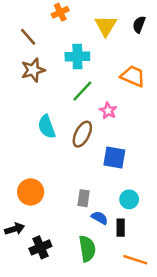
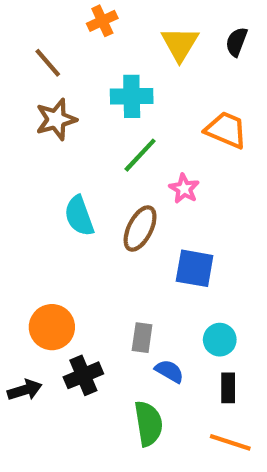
black rectangle: (121, 228) -> (228, 388), moved
black cross: (40, 247) -> (83, 375), moved

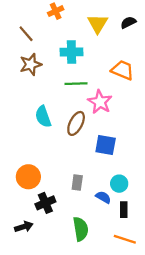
black semicircle: (237, 42) -> (128, 22), turned 42
green line: (140, 155) -> (76, 84), turned 45
pink star: (184, 189) -> (100, 102), size x1.5
blue semicircle: (169, 371) -> (103, 197), moved
black arrow: (25, 390) -> (24, 227), moved

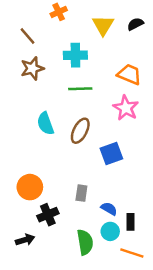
pink star: (100, 102) -> (126, 108), moved
blue square: (106, 145) -> (111, 153), turned -30
cyan circle: (119, 184) -> (110, 231), moved

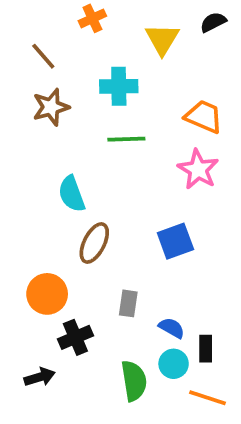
black semicircle: (135, 24) -> (213, 22), moved
brown ellipse: (80, 131) -> (94, 243), moved

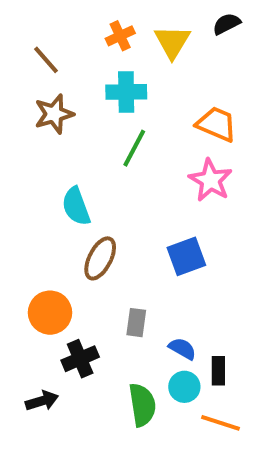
orange cross: (92, 18) -> (120, 36), moved
green line: (126, 139) -> (134, 148), turned -60

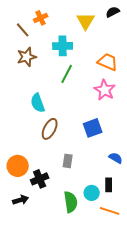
orange cross: (120, 36) -> (41, 18), moved
orange circle: (50, 313) -> (18, 166), moved
blue semicircle: (182, 349) -> (116, 158), moved

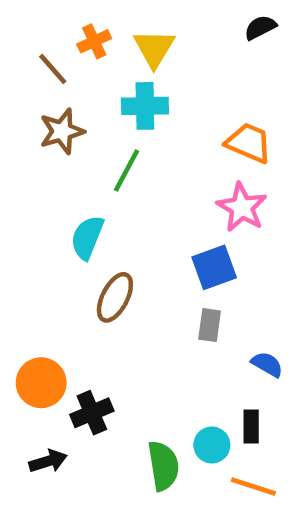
yellow triangle: (86, 21) -> (154, 48), moved
green line: (67, 74) -> (126, 171), moved
cyan semicircle: (38, 103) -> (87, 237), turned 42
blue square: (93, 128) -> (214, 267), moved
gray rectangle: (68, 161) -> (210, 325), moved

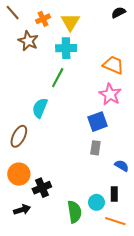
brown line: (53, 69) -> (13, 13), moved
brown star: (62, 131) -> (28, 41), moved, turned -30
brown ellipse: (115, 297) -> (19, 136), moved

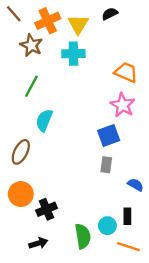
black semicircle: (119, 13) -> (110, 14), moved
orange cross: (43, 19) -> (48, 21), size x1.5
green line: (58, 78) -> (31, 86), moved
black arrow: (22, 210) -> (38, 243), moved

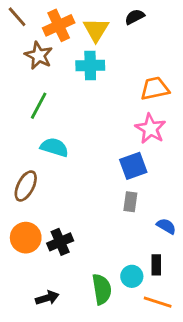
orange trapezoid: (126, 72) -> (155, 88), turned -35
cyan semicircle: (44, 120) -> (54, 147), turned 85
black cross: (47, 209) -> (60, 242), moved

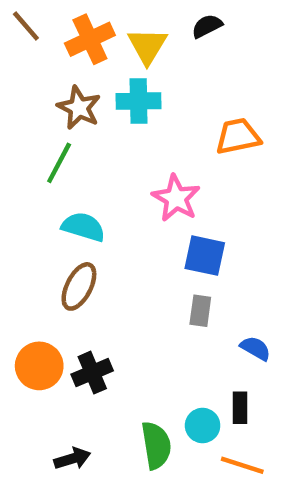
brown star: (39, 55) -> (79, 108), moved
pink star: (150, 129) -> (176, 198), moved
blue square: (133, 166) -> (205, 256), turned 32
brown ellipse: (26, 186) -> (79, 286), moved

